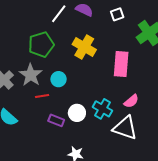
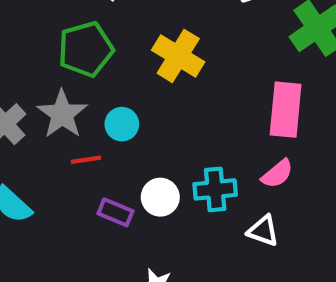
pink rectangle: (121, 64) -> (286, 110), moved
cyan cross: (102, 109) -> (215, 189), turned -36
white triangle: (125, 128) -> (263, 231), size x0.6

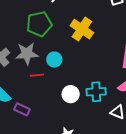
gray star: (62, 114) -> (27, 54), turned 30
purple rectangle: (115, 212) -> (22, 109), moved

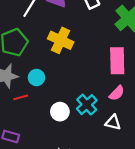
cyan cross: (96, 92) -> (87, 105), turned -30

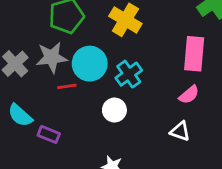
cyan circle: (36, 78) -> (90, 64), size x1.6
cyan cross: (87, 105) -> (129, 74), moved

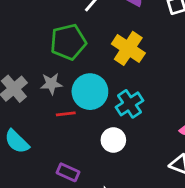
gray star: (52, 57) -> (51, 84), size x0.7
purple rectangle: (49, 134) -> (68, 172), moved

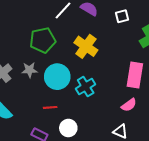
red line: (66, 114) -> (50, 107), moved
white circle: (113, 140) -> (68, 128), moved

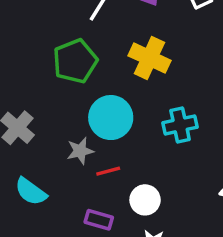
gray star: (29, 70) -> (80, 151), moved
cyan cross: (86, 86) -> (180, 125), moved, turned 30

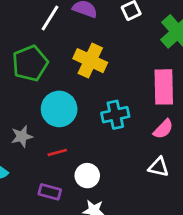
gray star: (80, 151) -> (22, 136), moved

